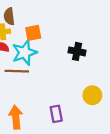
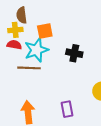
black cross: (77, 51) -> (74, 53), moved

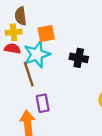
brown line: (29, 68) -> (29, 74), turned 70
purple rectangle: (67, 109) -> (43, 103), moved

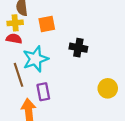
cyan star: (37, 54) -> (35, 59), moved
brown line: (29, 74) -> (18, 75), moved

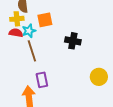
cyan star: (35, 59) -> (29, 31), moved, size x0.6
brown line: (18, 75) -> (32, 51), moved

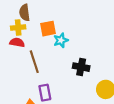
cyan star: (29, 31) -> (61, 40), moved
black cross: (73, 41) -> (81, 67), moved

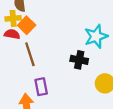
orange square: (48, 29) -> (27, 25), moved, turned -35
cyan star: (61, 40) -> (96, 36), moved, size x1.5

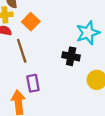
orange square: (27, 25) -> (31, 22), moved

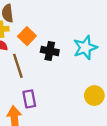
black cross: (71, 56) -> (50, 51), moved

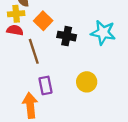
cyan star: (85, 48) -> (103, 33), turned 30
yellow circle: (94, 96) -> (87, 82), moved

